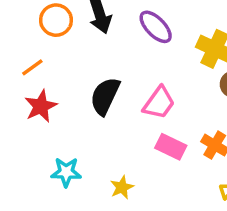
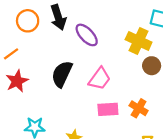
purple ellipse: (156, 27) -> (87, 35), moved
pink rectangle: (171, 147) -> (108, 109), turned -30

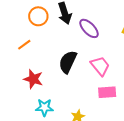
pink trapezoid: (100, 79) -> (100, 66), turned -75
red star: (17, 81) -> (33, 79), moved, turned -30

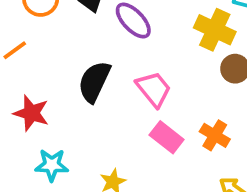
pink rectangle: (107, 92) -> (167, 137), turned 42

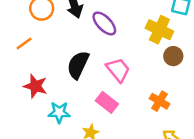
pink rectangle: (167, 137) -> (107, 102), moved
cyan star: (52, 165) -> (59, 112), moved

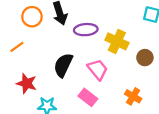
purple ellipse: (104, 23) -> (86, 30), turned -50
yellow cross: (159, 30) -> (117, 41), moved

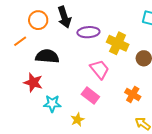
orange line: (17, 47) -> (20, 41), moved
black semicircle: (63, 65) -> (47, 56), moved, turned 70

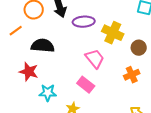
orange cross: (133, 94) -> (132, 75), moved, turned 35

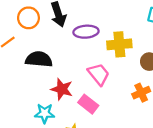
yellow cross: (113, 33) -> (119, 44), turned -30
red star: (29, 72) -> (62, 89), moved

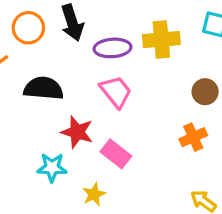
yellow cross: (119, 44) -> (161, 40), moved
pink trapezoid: (99, 74) -> (116, 92), moved

